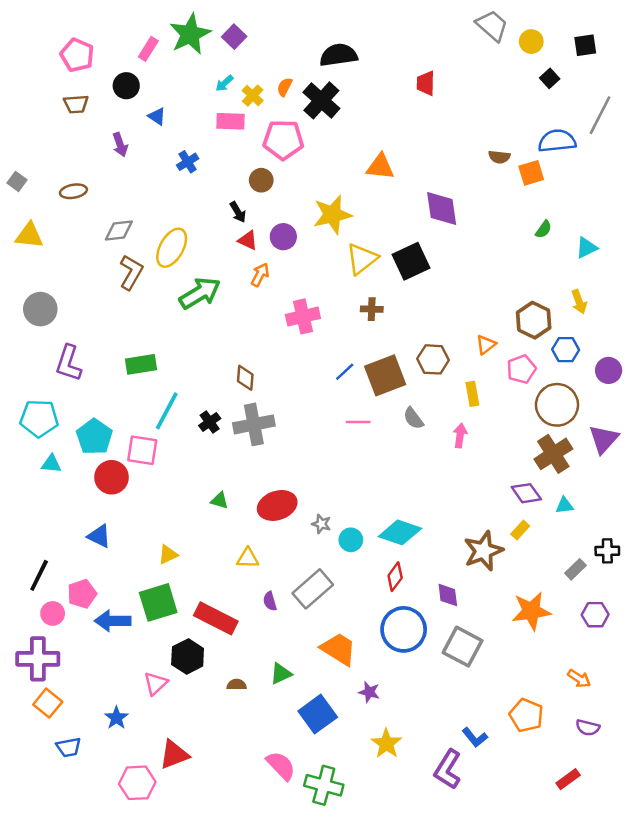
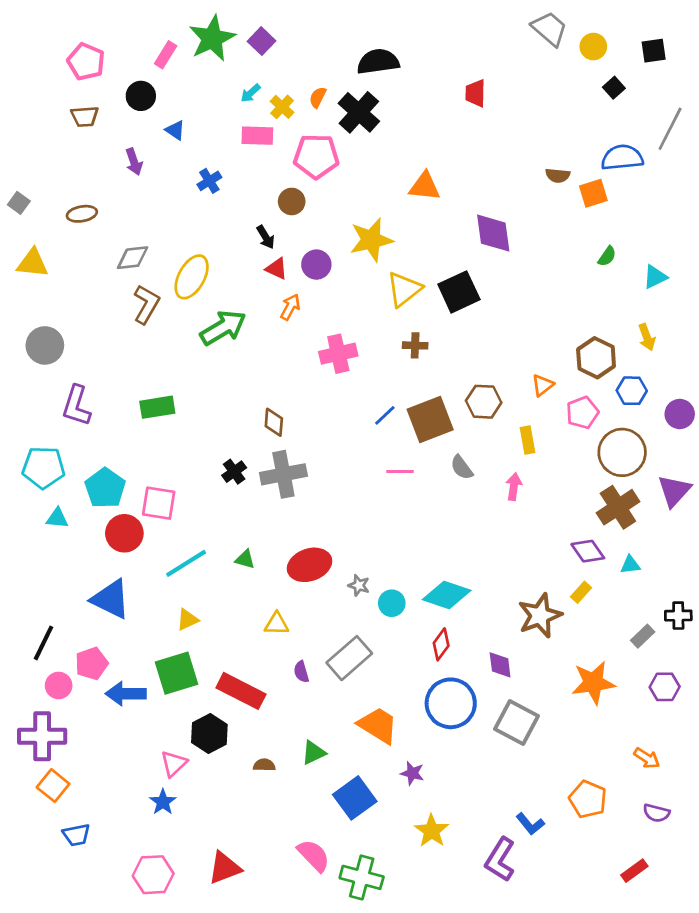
cyan line: (167, 411) -> (186, 563), moved, turned 30
blue triangle: (99, 536) -> (111, 599), size x1.5
blue star: (116, 718) -> (163, 802), moved
red triangle: (174, 755) -> (224, 868), moved

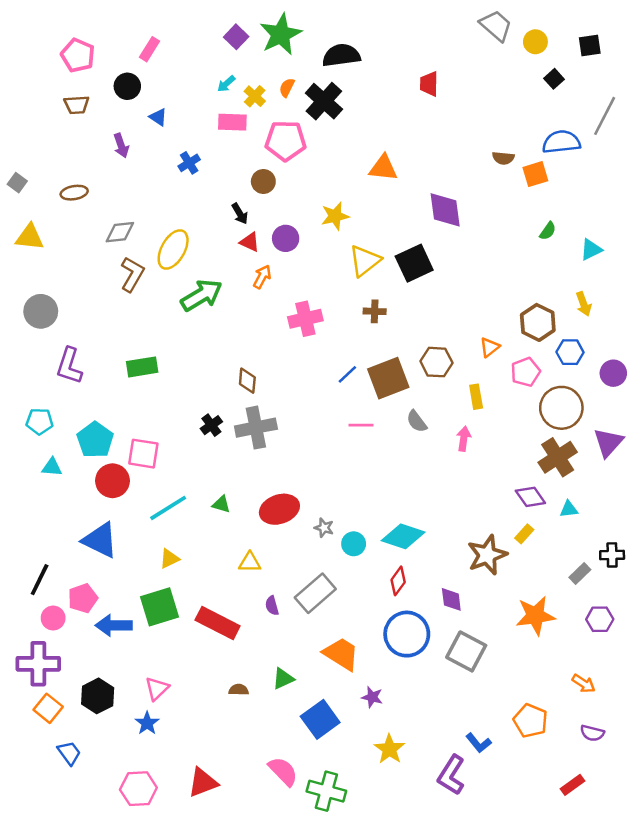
green star: (212, 38) -> (281, 34), moved
yellow star: (371, 240) -> (335, 216), size x0.7
cyan pentagon: (43, 467) -> (40, 421), size x0.7
black hexagon: (209, 733) -> (98, 696), moved
blue trapezoid: (76, 835) -> (69, 753), turned -115

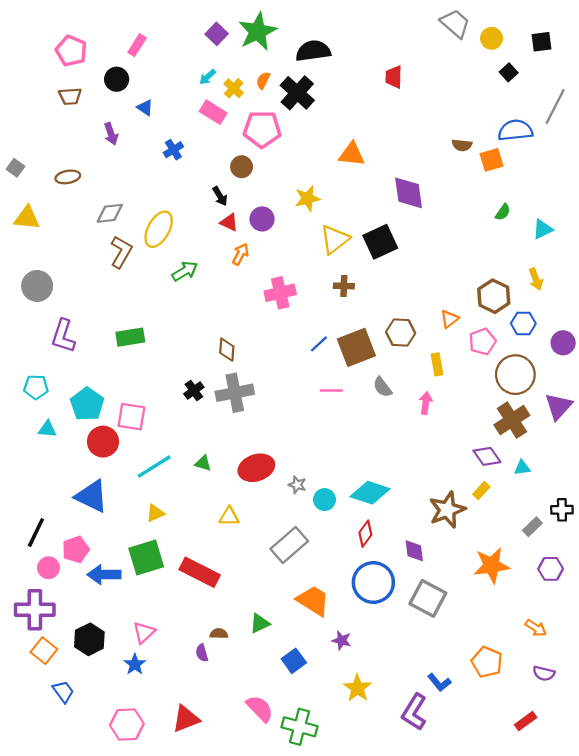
pink rectangle: (232, 122) -> (213, 112), turned 30
green arrow: (202, 295) -> (185, 271), size x0.7
purple semicircle: (272, 606) -> (202, 653), moved
blue square: (320, 719) -> (294, 661), size x0.7

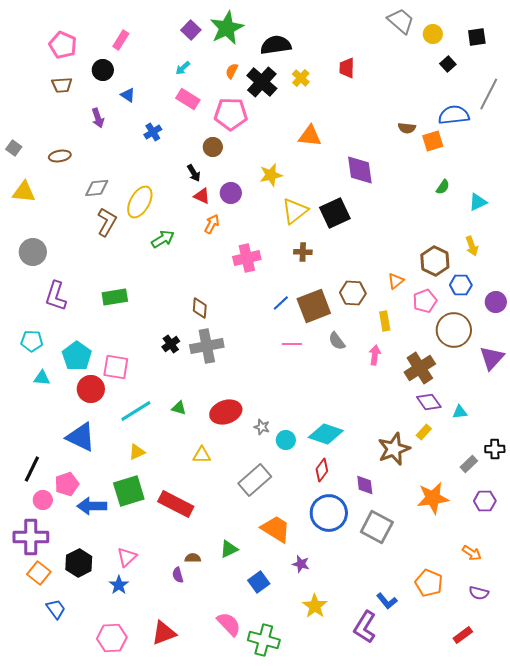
yellow cross: (234, 88) -> (301, 78), moved
brown cross: (512, 420) -> (420, 368), moved

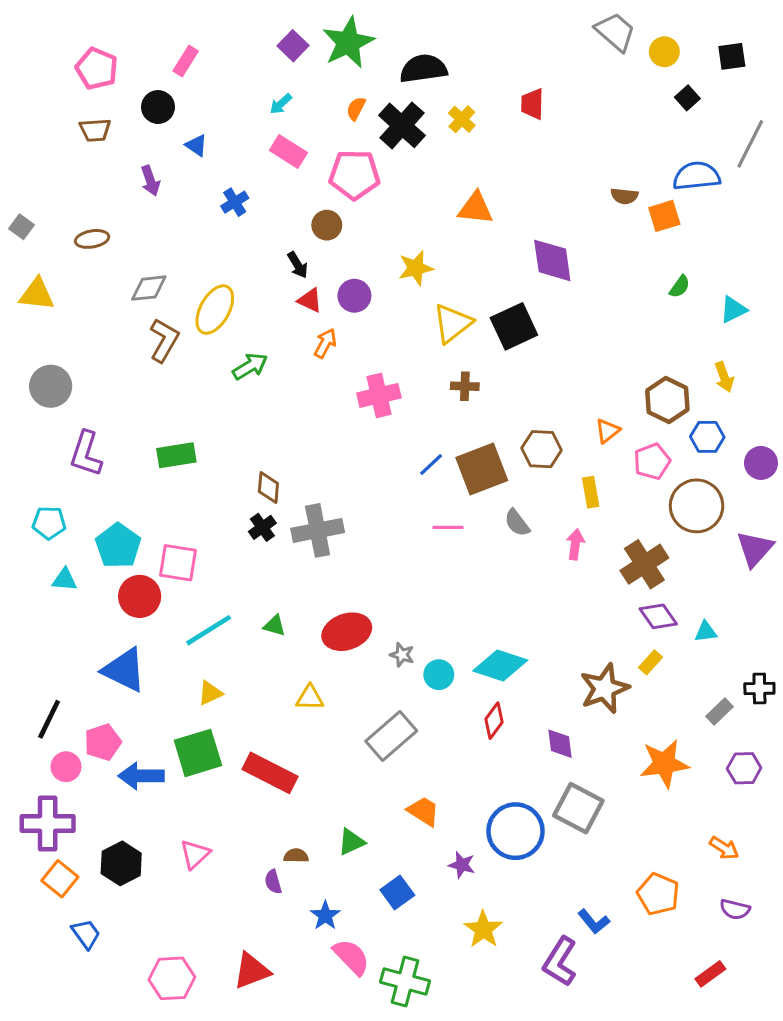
brown diamond: (200, 308) -> (268, 487), moved
blue circle: (329, 513) -> (515, 831), moved
orange trapezoid: (276, 529) -> (423, 811), size x0.7
blue star: (119, 585) -> (325, 916), moved

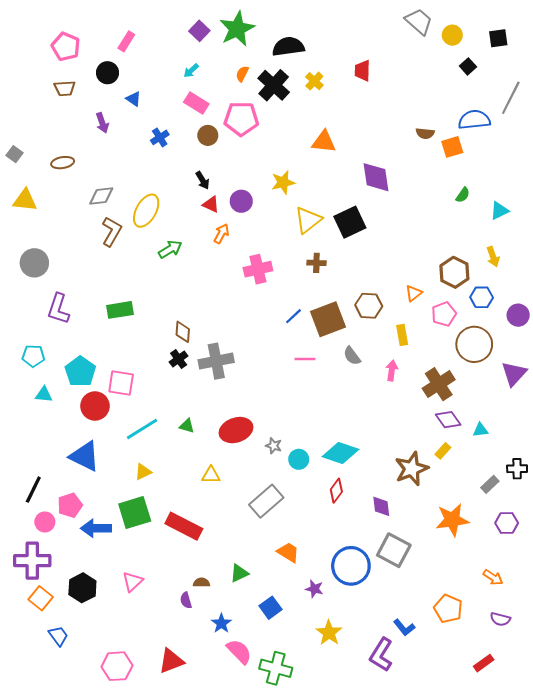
brown circle: (327, 225) -> (208, 135), moved

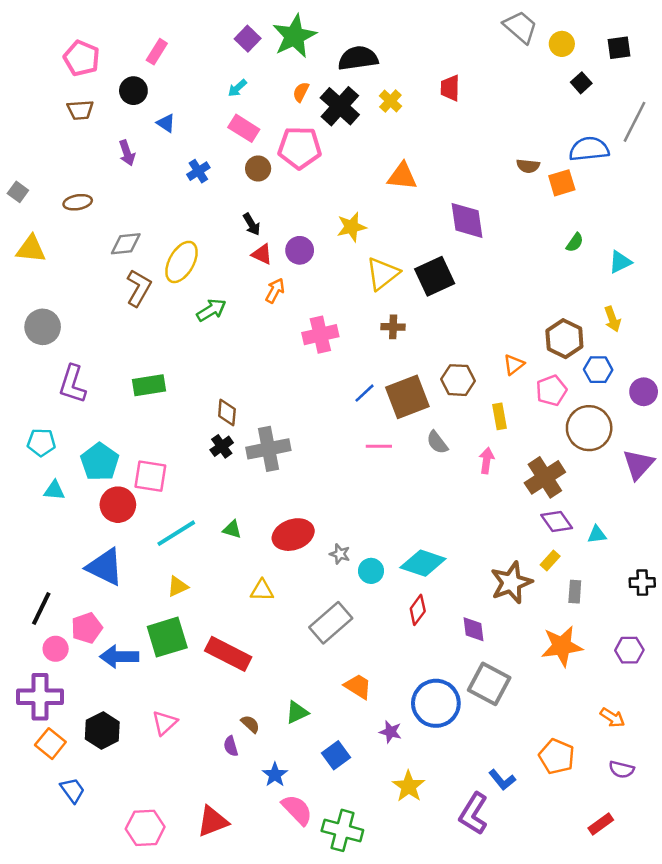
gray rectangle: (490, 484) -> (575, 592), moved, turned -42
brown semicircle: (202, 583) -> (250, 724), turned 42

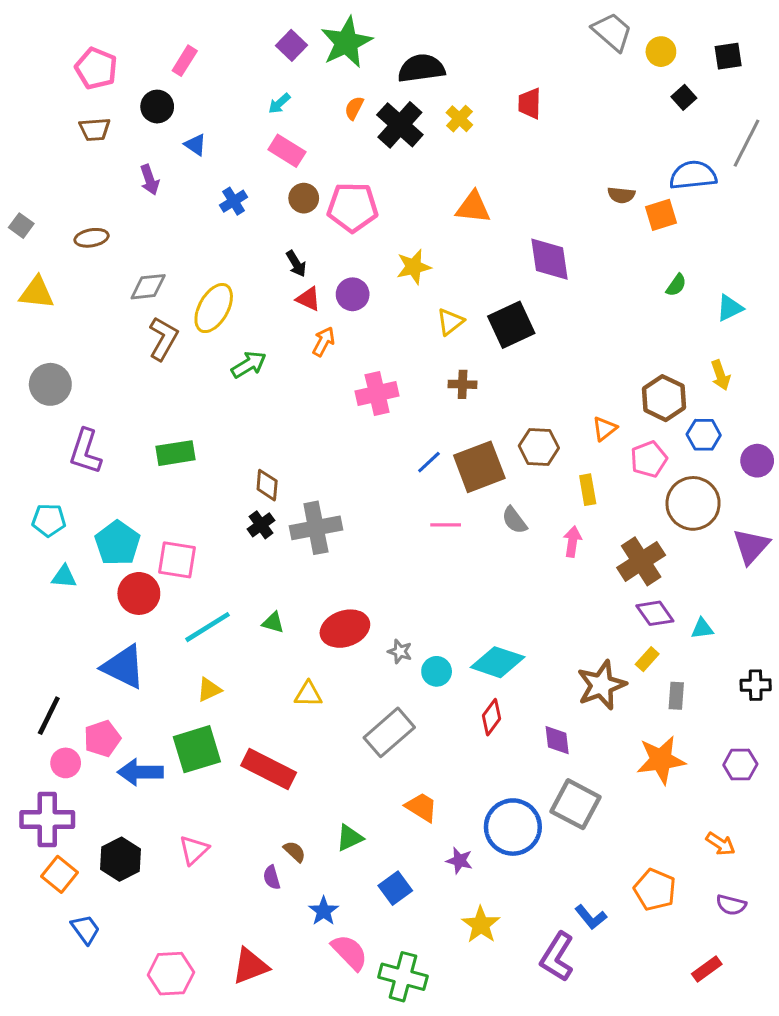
pink pentagon: (300, 148) -> (353, 207), moved
yellow triangle: (383, 274) -> (450, 322), size x0.7

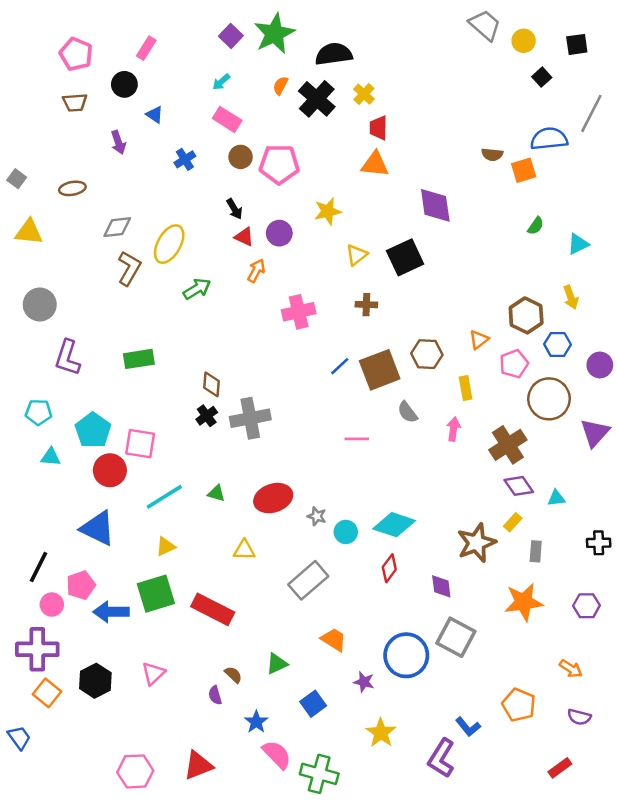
red trapezoid: (530, 103) -> (378, 128), moved
pink line: (446, 525) -> (357, 439), moved
blue trapezoid: (85, 929) -> (19, 738), moved

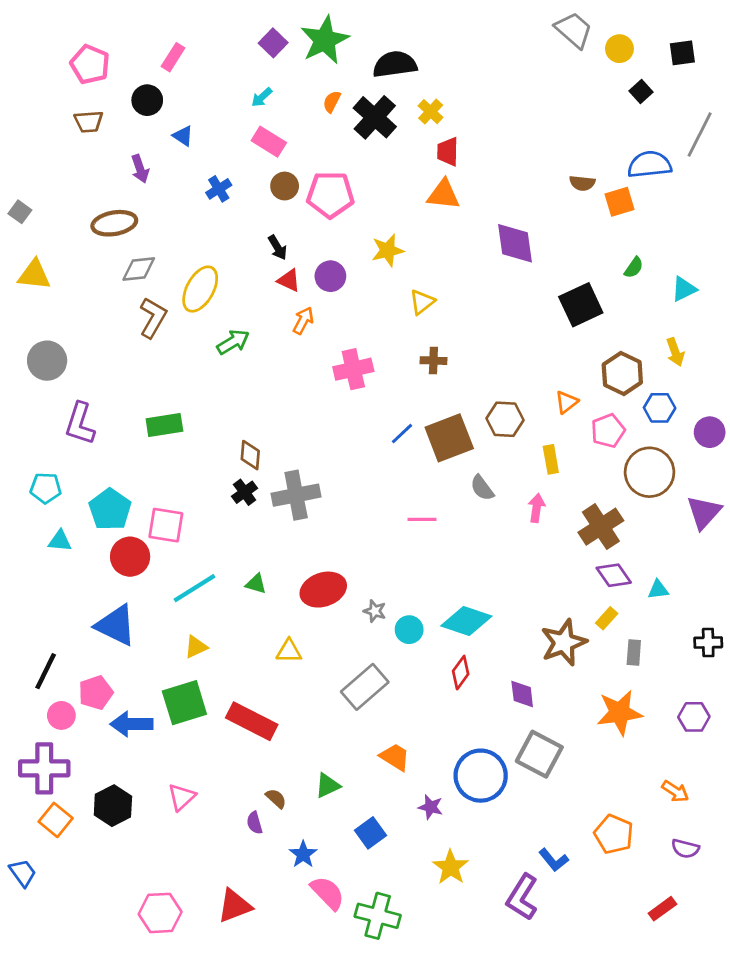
brown ellipse: (72, 188) -> (114, 223), moved, size x1.4
black square: (405, 257) -> (581, 305), moved

